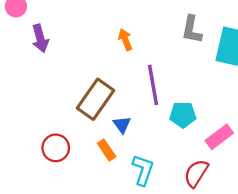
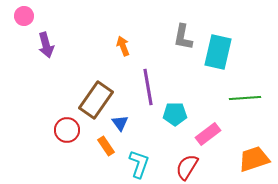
red circle: (56, 148) -> (67, 130), moved

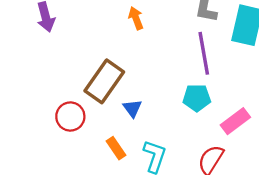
purple line: (148, 87) -> (204, 53), moved
orange rectangle: (106, 146) -> (116, 148), moved

